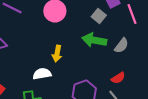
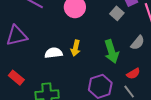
green arrow: (94, 40) -> (111, 51), moved, turned -120
white semicircle: (42, 74) -> (53, 53), moved

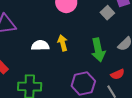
yellow arrow: (76, 48) -> (63, 43), turned 147

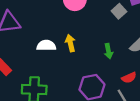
green arrow: (98, 50) -> (108, 51), size x0.6

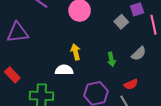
white semicircle: (46, 45) -> (64, 70), moved

